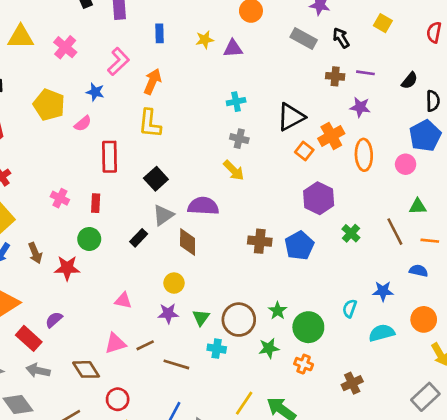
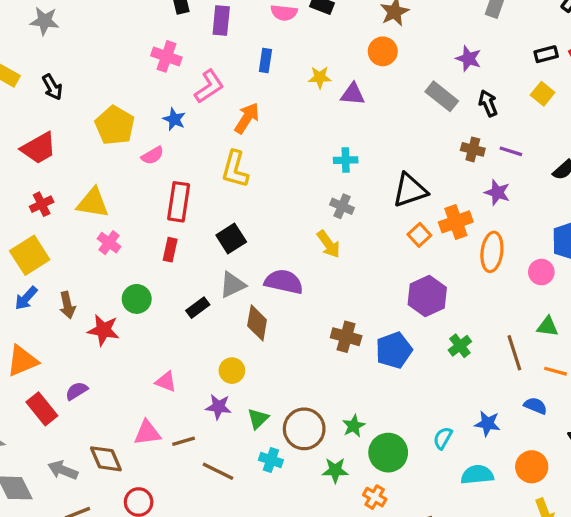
yellow triangle: (21, 37) -> (93, 203), moved
pink cross: (65, 47) -> (166, 56), moved, turned -30
red rectangle: (96, 203) -> (170, 250), moved
gray arrow: (38, 370) -> (63, 470), moved

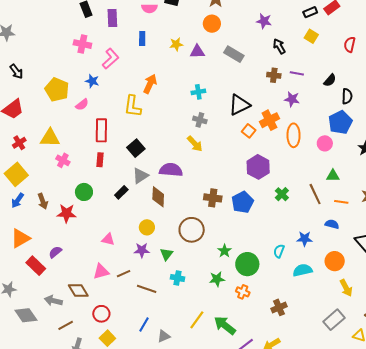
gray rectangle: (442, 96) -> (234, 54), moved
orange arrow: (247, 118) -> (150, 84), moved
brown circle: (304, 429) -> (192, 230), moved

